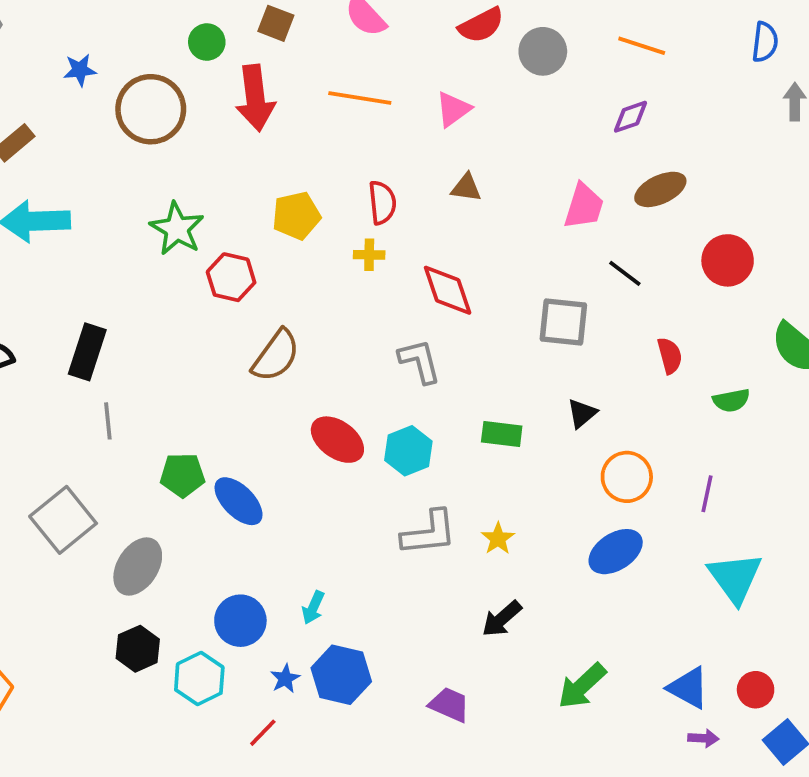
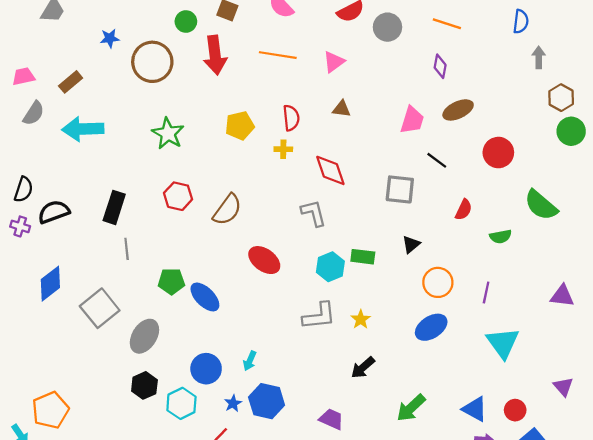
purple diamond: (631, 117) -> (440, 66), turned -60
red hexagon: (231, 277) -> (178, 196), moved
red semicircle: (670, 356) -> (464, 210), turned 40
cyan hexagon: (408, 451) -> (330, 267), moved

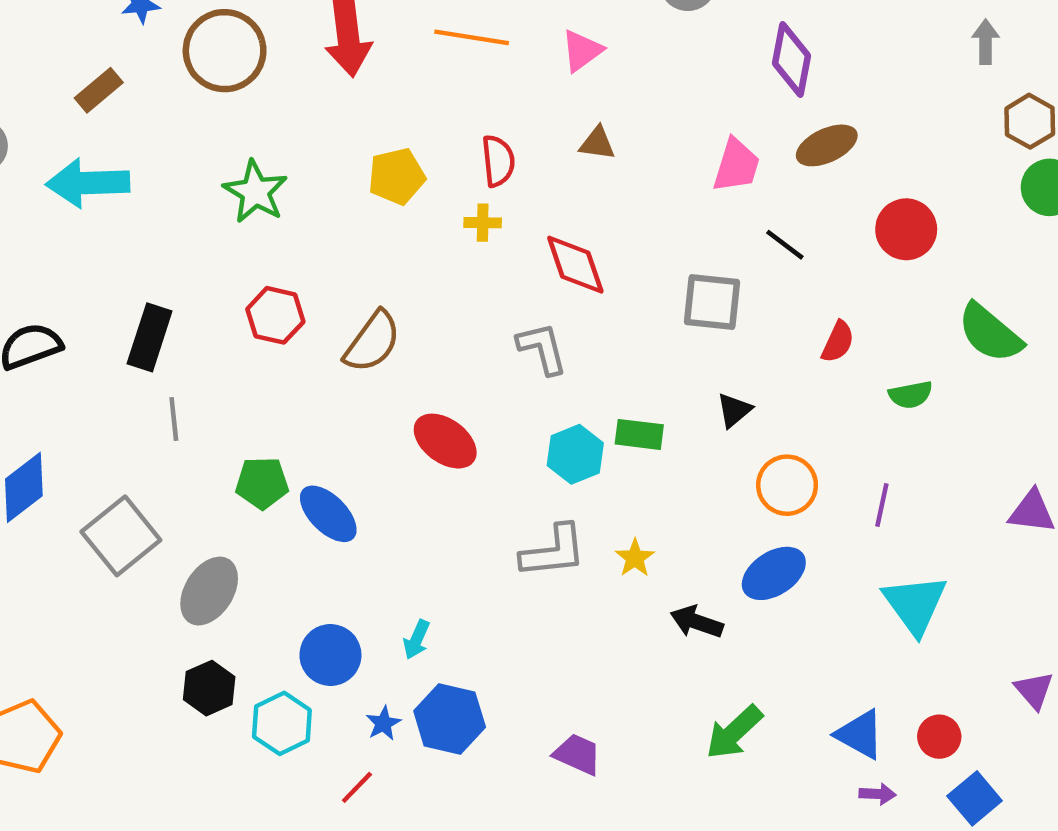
purple diamond: (440, 66) -> (791, 59), size x1.5
brown rectangle: (71, 82) -> (99, 90), moved
black arrow: (363, 368) -> (697, 622), moved, turned 60

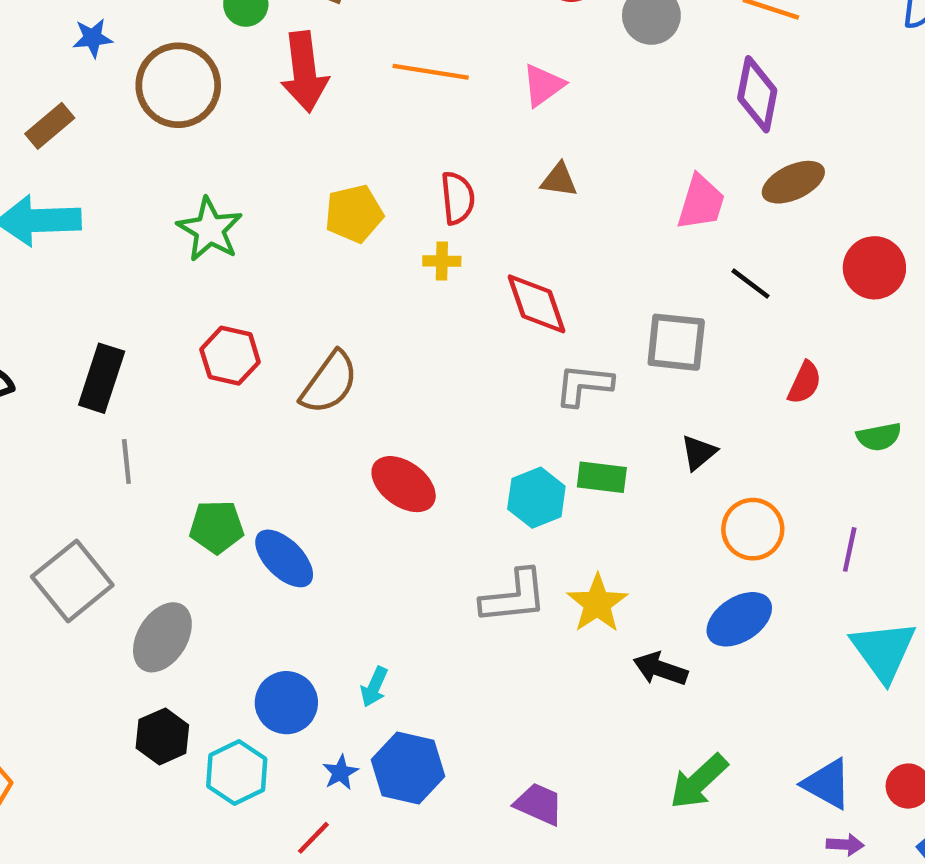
gray L-shape: (542, 348) -> (584, 385), moved, turned -70
yellow star: (635, 558) -> (597, 604), size x1.5

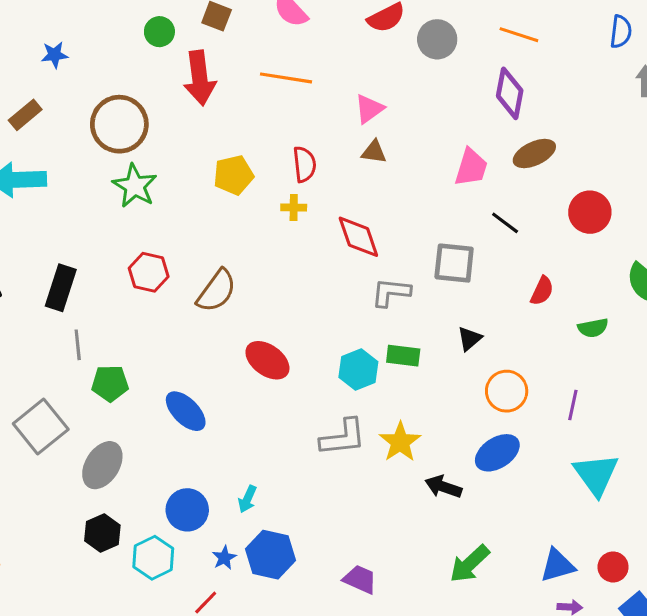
brown circle: (178, 85) -> (119, 124), moved
pink triangle: (543, 85) -> (369, 109), moved
green pentagon: (217, 527) -> (110, 383), moved
blue triangle: (827, 784) -> (557, 565), turned -45

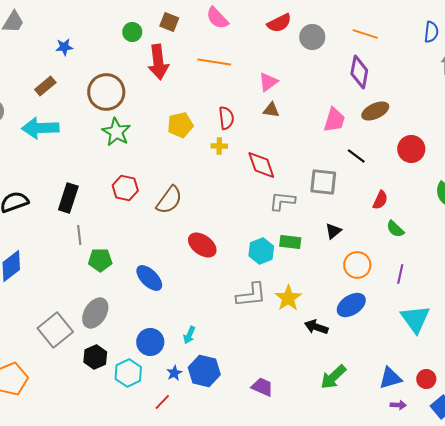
green semicircle: (593, 328) -> (395, 229), moved, turned 54
gray square: (41, 427) -> (55, 330), moved

